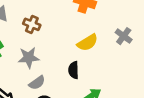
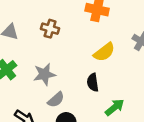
brown cross: (32, 24) -> (50, 29), moved

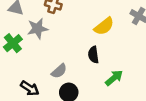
gray star: (44, 74) -> (38, 29), moved

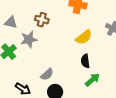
black semicircle: (93, 55) -> (85, 61), moved

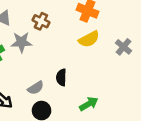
yellow semicircle: (84, 37) -> (89, 39), moved
black semicircle: (85, 61) -> (61, 77), moved

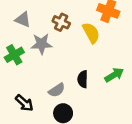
yellow semicircle: (89, 39) -> (91, 33), moved, turned -90
green arrow: (89, 104) -> (114, 75), moved

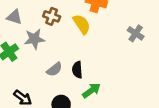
green arrow: (114, 75) -> (91, 90), moved
gray semicircle: (57, 90) -> (54, 69), moved

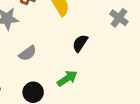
black semicircle: (77, 70) -> (80, 43), moved, turned 35

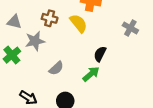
green arrow: (67, 78) -> (91, 74), moved

